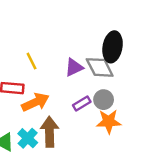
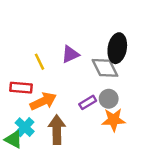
purple triangle: (74, 67) -> (70, 54), moved
cyan cross: (28, 138) -> (25, 127), moved

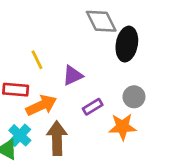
purple triangle: (70, 54) -> (73, 75), moved
gray diamond: (105, 68) -> (101, 21), moved
gray circle: (109, 99) -> (134, 97), moved

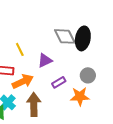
gray diamond: (101, 21) -> (65, 36), moved

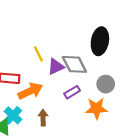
gray diamond: (65, 36) -> (74, 64), moved
yellow line: (20, 49) -> (38, 54), moved
brown arrow: (34, 104) -> (43, 118), size x0.6

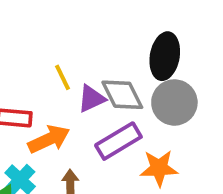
gray circle: (106, 84) -> (174, 102), moved, size x1.5
purple rectangle: (72, 92) -> (118, 141), size x1.6

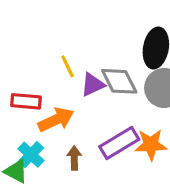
purple rectangle: (118, 141) -> (119, 143), moved

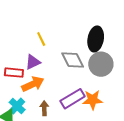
yellow line: (68, 66) -> (41, 39), moved
purple triangle: (93, 85) -> (33, 62), moved

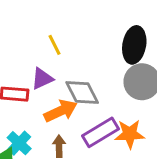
gray diamond: (73, 60) -> (82, 92), moved
orange arrow: (33, 84) -> (61, 111), moved

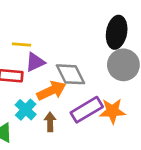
yellow line: (54, 45) -> (22, 44), moved, turned -60
cyan cross: (19, 143) -> (26, 110), moved

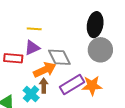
yellow line: (22, 44) -> (34, 29), moved
cyan cross: (26, 110) -> (31, 94), moved
brown arrow: (50, 122) -> (44, 86), moved

